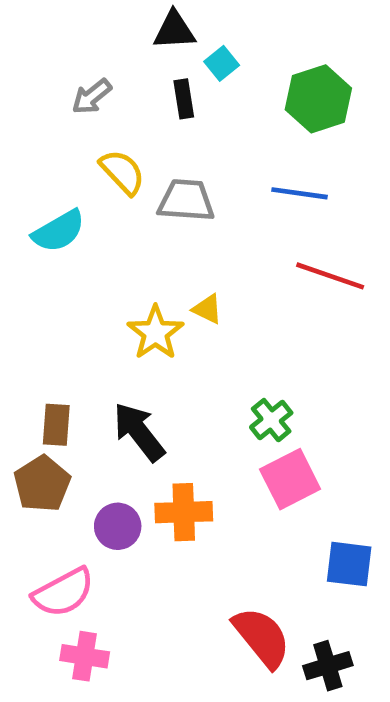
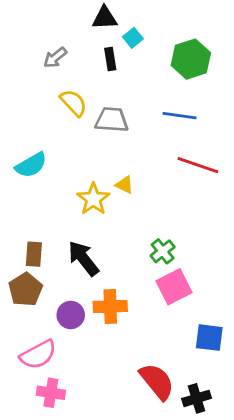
cyan semicircle: (59, 231) -> (31, 165), moved

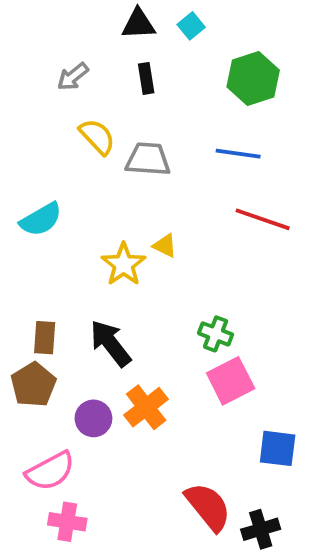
cyan square: (133, 38) -> (191, 26), moved
green cross: (163, 251) -> (216, 334), turned -30
orange cross: (110, 306) -> (146, 407), turned -36

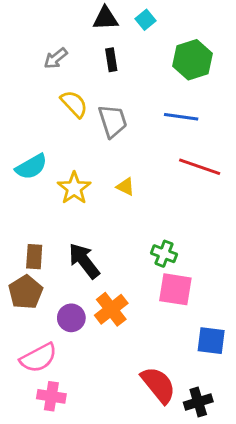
gray trapezoid: (148, 159) -> (113, 121), turned 68
yellow star: (124, 264) -> (74, 188), moved
pink square: (231, 381) -> (175, 289), turned 36

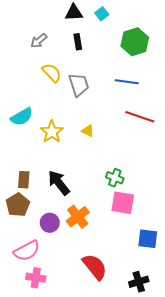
red semicircle: (158, 385) -> (95, 267), moved

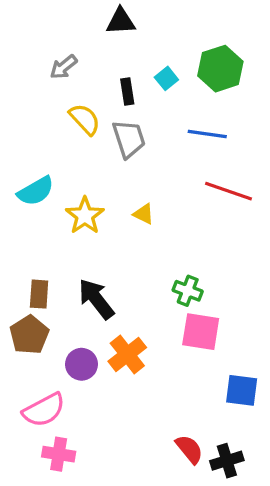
cyan square: (102, 14) -> (166, 78), moved
black rectangle: (78, 42) -> (127, 91), moved
red semicircle: (95, 267) -> (189, 449), moved, size x0.7

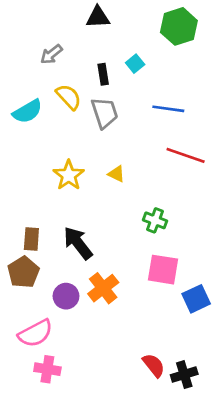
green hexagon: (220, 69) -> (179, 26), moved
cyan semicircle: (36, 191) -> (27, 111), moved
green cross: (188, 291) -> (155, 220), moved
blue square: (242, 390) -> (196, 299), moved, turned -32

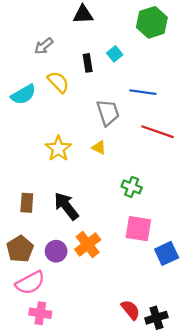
gray trapezoid: (105, 113) -> (108, 113), moved
brown pentagon: (23, 272) -> (20, 249), moved

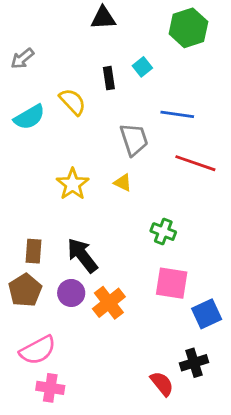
gray arrow: (44, 46) -> (22, 58), moved
brown pentagon: (20, 249) -> (25, 290), moved
purple circle: (56, 251) -> (71, 293), moved
black cross: (156, 318) -> (194, 363), moved

